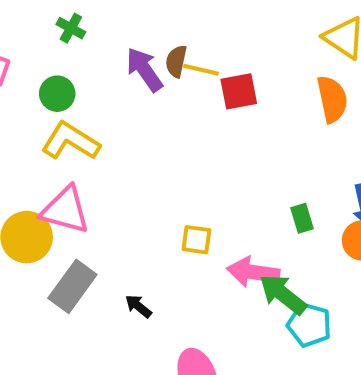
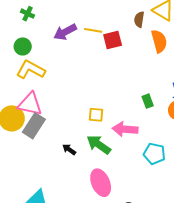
brown semicircle: (176, 61) -> (139, 19), moved
purple arrow: (144, 70) -> (65, 32), turned -80
gray rectangle: (72, 286) -> (34, 126), moved
green arrow: (283, 294) -> (99, 145), moved

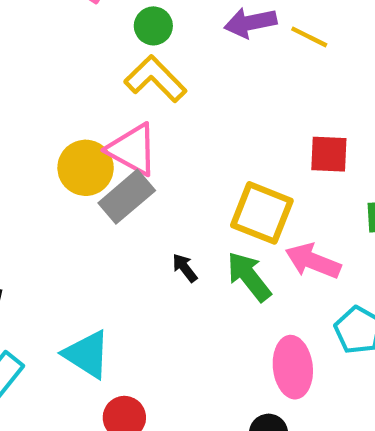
red square: (113, 40) -> (329, 154), moved
yellow square: (96, 115) -> (262, 213), size x1.8
pink ellipse: (101, 183) -> (293, 367), moved

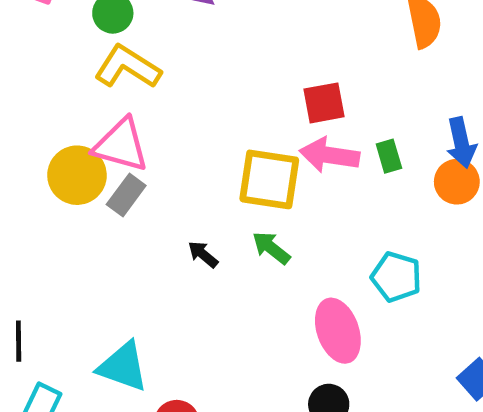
gray rectangle: (127, 197) -> (126, 195), size x0.7
pink arrow: (313, 261) -> (329, 155), moved
green arrow: (249, 277) -> (271, 248), size x0.7

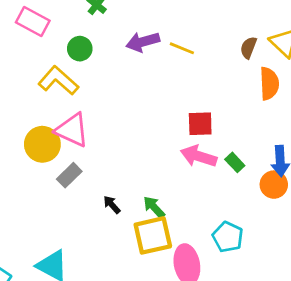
yellow L-shape: (128, 67) -> (58, 81), moved
green rectangle: (389, 156) -> (235, 162), turned -36
yellow square: (269, 179) -> (153, 235), moved, turned -30
gray rectangle: (126, 195) -> (69, 175), moved

